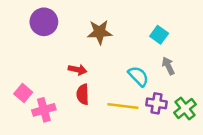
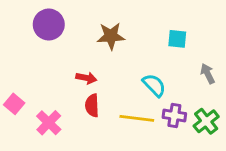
cyan square: (159, 35) -> (177, 39), turned -30
gray arrow: (168, 66) -> (208, 74), moved
pink square: (23, 93) -> (14, 104), moved
pink cross: (44, 110) -> (49, 123), turned -30

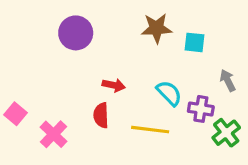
purple circle: (49, 25) -> (76, 33), moved
brown star: (111, 36) -> (156, 28), moved
red arrow: (86, 78) -> (114, 85), moved
purple cross: (174, 116) -> (201, 109), moved

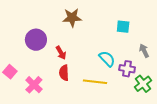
brown star: (156, 28) -> (72, 18), moved
purple circle: (76, 33) -> (36, 40), moved
red arrow: (114, 85) -> (61, 53), moved, turned 48

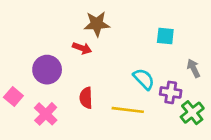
purple circle: (36, 40) -> (47, 70), moved
red arrow: (61, 53) -> (82, 48), moved, turned -40

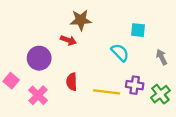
cyan semicircle: (144, 79) -> (120, 53), moved
purple cross: (171, 92) -> (135, 85), moved

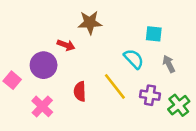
red arrow: (68, 40) -> (66, 45), moved
gray arrow: (162, 57) -> (169, 64), moved
pink square: (11, 81) -> (12, 80), moved
yellow line: (107, 92) -> (115, 86), moved, turned 45

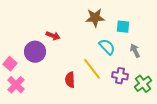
brown star: (90, 23) -> (95, 18), moved
red semicircle: (80, 91) -> (70, 80), moved
pink cross: (42, 106) -> (16, 85), moved

